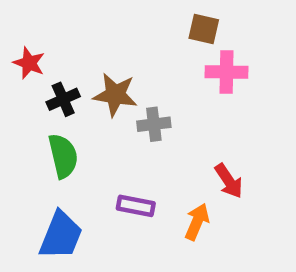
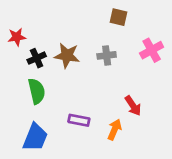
red star: (29, 63) -> (17, 37), turned -30
pink cross: (226, 72) -> (152, 50), moved, turned -30
gray cross: (154, 124) -> (107, 55), moved

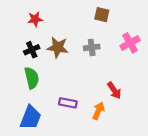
red star: (17, 37) -> (35, 19), moved

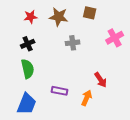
brown star: (58, 47) -> (59, 17), moved
gray cross: (92, 47) -> (73, 43), moved

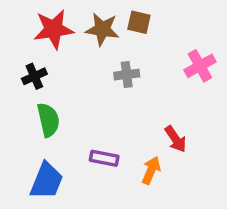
brown square: (90, 13) -> (139, 22), moved
red star: (31, 17) -> (54, 29), size x1.6
black cross: (28, 44) -> (34, 76), moved

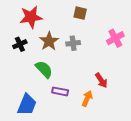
brown star: (102, 29) -> (49, 41), moved, turned 30
green semicircle: (48, 120) -> (44, 69), moved, turned -30

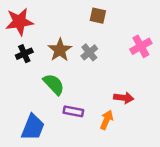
red star: (31, 17) -> (19, 22), moved
gray cross: (73, 43) -> (89, 52), turned -32
red arrow: (101, 80) -> (124, 98), turned -49

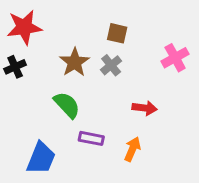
brown square: (98, 16) -> (117, 33), moved
black cross: (24, 54) -> (15, 67), moved
red arrow: (124, 98) -> (145, 108), moved

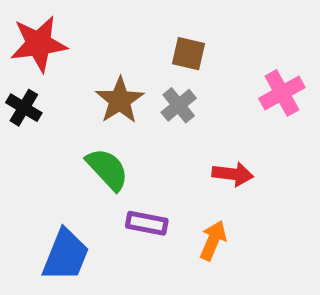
black cross: (15, 67) -> (24, 108), turned -35

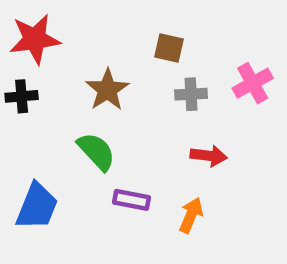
gray cross: (179, 105) -> (191, 94), moved, turned 36
black cross: (24, 108) -> (22, 96), turned -36
blue trapezoid: (66, 255) -> (37, 206), moved

